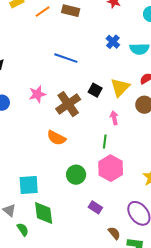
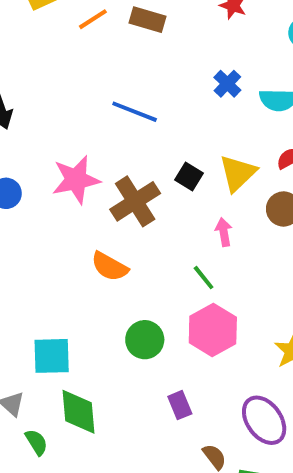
pink star: (37, 94) -> (76, 180), size x1.4
green line: (105, 142) -> (204, 278), turned -48
purple rectangle: (95, 207) -> (180, 405), turned 32

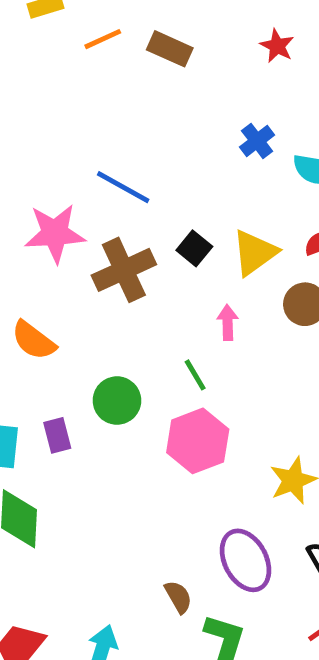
blue line: (135, 112) -> (123, 187), moved
orange semicircle: (110, 267) -> (34, 340), moved
green circle: (145, 340) -> (117, 401), moved
purple rectangle: (180, 405) -> (57, 435), moved

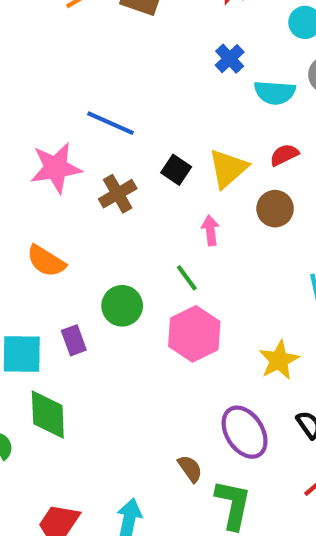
blue cross: (257, 141) -> (230, 59), moved
brown cross: (124, 270) -> (118, 194), size x0.7

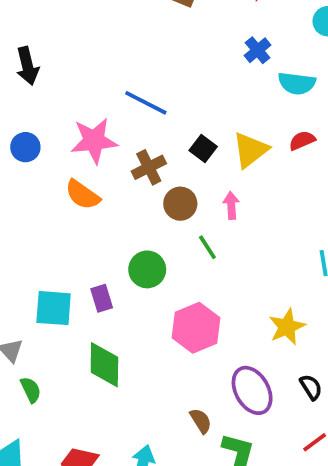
brown circle: (275, 209) -> (180, 204), moved
orange semicircle: (46, 261) -> (83, 195), moved
pink hexagon: (194, 334) -> (196, 328), moved
green diamond: (48, 415) -> (104, 365), moved

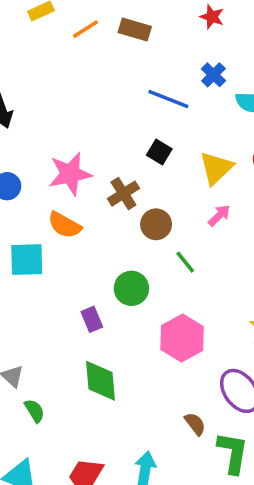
blue line: (146, 103) -> (168, 99), moved
black square: (203, 149) -> (159, 152), moved
pink arrow: (231, 205) -> (219, 215), moved, turned 55
cyan square: (54, 308) -> (27, 260), moved

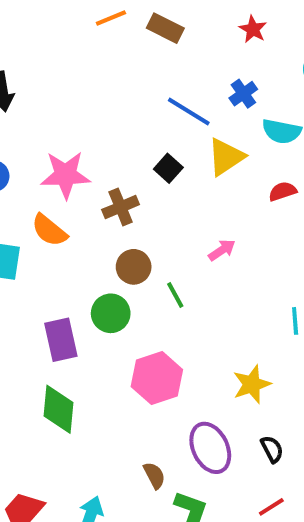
yellow triangle: (216, 168) -> (226, 157), moved
brown circle: (156, 224) -> (134, 267), moved
purple rectangle: (92, 319) -> (61, 340), size x1.5

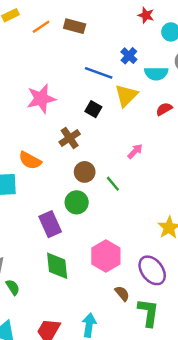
red star: (253, 29) -> (146, 15), moved
pink star: (66, 175) -> (41, 99), moved
pink hexagon: (157, 378) -> (106, 256), moved

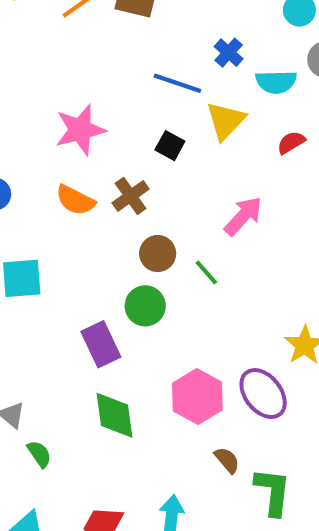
pink arrow: (135, 151) -> (243, 216), size x1.5
orange semicircle: (30, 160) -> (75, 200), moved
purple ellipse: (152, 270) -> (263, 394), moved

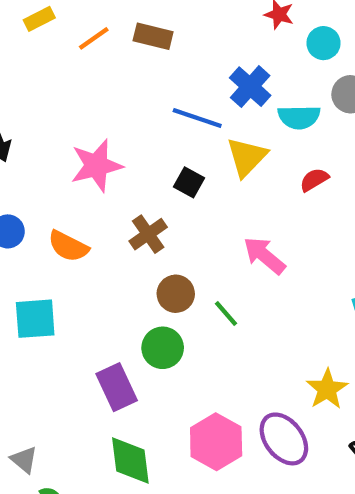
blue cross: (229, 53) -> (250, 87), size x1.4
orange semicircle: (75, 200) -> (68, 246), moved
pink arrow: (243, 216) -> (264, 256), turned -93

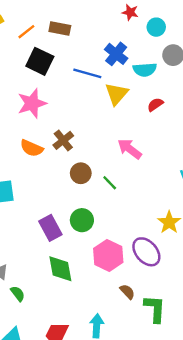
black square: (189, 182) -> (40, 61), moved, size x1.6
orange semicircle: (68, 246) -> (32, 148), moved
green circle: (163, 348) -> (82, 220), moved

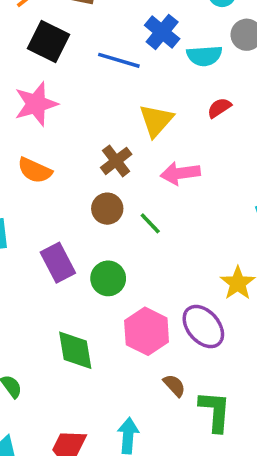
yellow triangle: (116, 94) -> (156, 120), moved
brown cross: (63, 140) -> (116, 161), moved
pink arrow: (130, 149) -> (180, 173), turned -45
purple rectangle: (50, 228) -> (58, 263), moved

